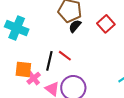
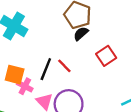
red square: (106, 24) -> (106, 56), moved
pink cross: (34, 78) -> (25, 86), turned -32

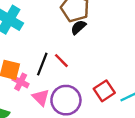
red square: (106, 56) -> (104, 91), moved

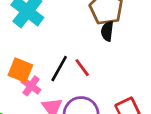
black semicircle: (78, 27) -> (107, 31), turned -49

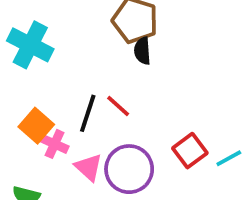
orange square: (20, 70) -> (36, 126), turned 30

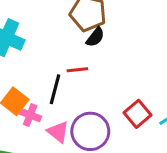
black semicircle: (142, 51) -> (95, 37), turned -135
red line: (118, 106) -> (77, 70), moved, turned -45

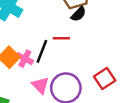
pink cross: (30, 115) -> (25, 59), moved

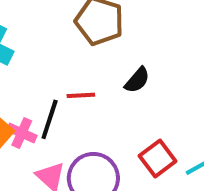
black semicircle: (78, 14) -> (137, 80), moved

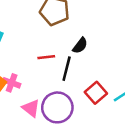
black line: (50, 119) -> (67, 69), moved

